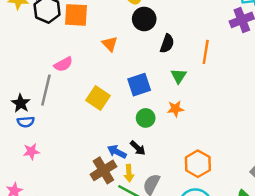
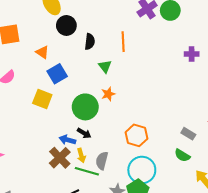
blue square: (139, 85) -> (57, 74), moved
green circle: (146, 118) -> (85, 107), size x1.6

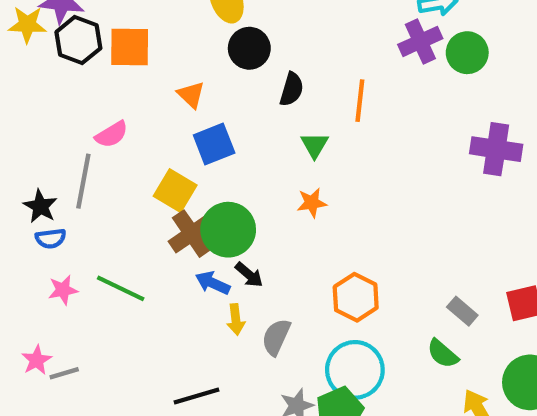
purple cross: (192, 54) -> (496, 149), size x1.6
green circle: (85, 107) -> (228, 230), moved
brown cross: (60, 158) -> (192, 234), moved
green line: (87, 171) -> (121, 288), moved

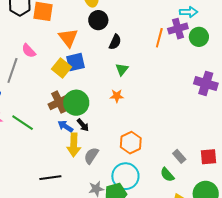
orange triangle: (191, 95) -> (68, 38), size x1.5
orange line: (360, 101) -> (159, 38), moved
pink semicircle: (112, 134) -> (29, 51), turned 70
yellow square: (175, 191) -> (61, 68), moved
yellow arrow: (236, 319) -> (74, 145), size x1.6

